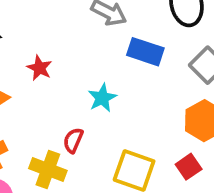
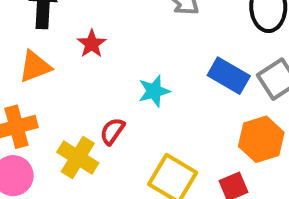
blue rectangle: (145, 52) -> (229, 76), moved

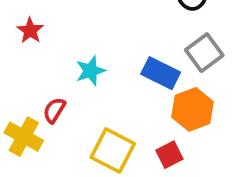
blue rectangle: (229, 76) -> (161, 73), moved

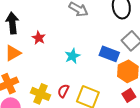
red semicircle: (54, 110) -> (63, 91), moved
red square: (169, 155) -> (129, 95), moved

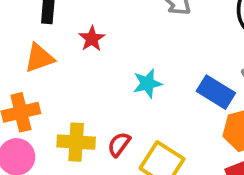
yellow cross: (40, 94) -> (76, 142), turned -30

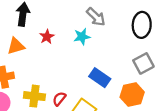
cyan star: (147, 83) -> (82, 37), moved
blue rectangle: (216, 92) -> (100, 78), moved

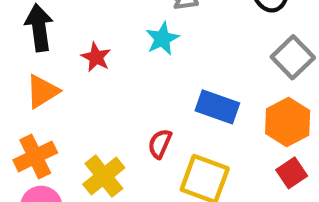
yellow cross: (34, 96) -> (104, 176), turned -30
red semicircle: (59, 99) -> (160, 144), moved

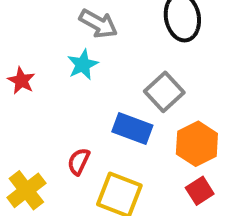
gray square: (293, 57) -> (164, 92), moved

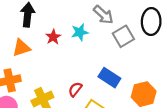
cyan star: (83, 65) -> (80, 32), moved
gray square: (164, 92) -> (123, 36), moved

